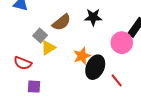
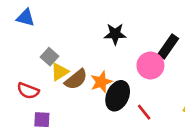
brown semicircle: (62, 22) -> (76, 79), moved

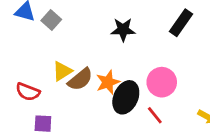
black rectangle: (168, 47) -> (181, 23), moved
gray square: (50, 57) -> (51, 20), moved
pink circle: (150, 65) -> (162, 82), moved

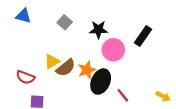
gray square: (51, 20) -> (65, 22), moved
black rectangle: (181, 23) -> (143, 36), moved
pink circle: (162, 82) -> (113, 50), moved

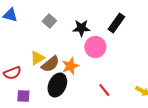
black rectangle: (143, 36) -> (116, 23), moved
red semicircle: (25, 77) -> (12, 73), turned -42
black ellipse: (101, 82) -> (57, 85), moved

